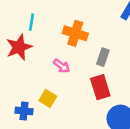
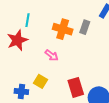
gray rectangle: (103, 57) -> (85, 27), moved
red rectangle: (100, 87) -> (76, 87), moved

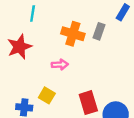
cyan line: (27, 20) -> (33, 14), moved
pink arrow: (52, 55) -> (60, 65), turned -40

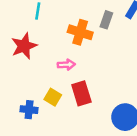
gray rectangle: (99, 31) -> (106, 20), moved
red rectangle: (88, 103) -> (81, 93), moved

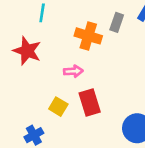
red star: (24, 46) -> (27, 51), turned -30
blue cross: (29, 110) -> (34, 135), moved, turned -35

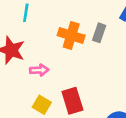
gray rectangle: (117, 22) -> (99, 33), moved
pink arrow: (73, 71) -> (39, 70), moved

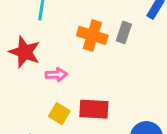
red rectangle: (72, 101) -> (94, 109), turned -70

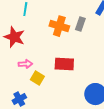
pink arrow: (56, 75) -> (25, 64), moved
red rectangle: (94, 109) -> (64, 64), moved

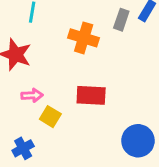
gray rectangle: (80, 24) -> (121, 20), moved

